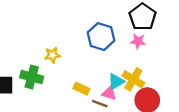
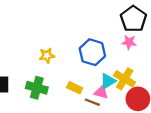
blue hexagon: (101, 37) -> (92, 52), moved
green cross: (32, 77) -> (37, 88), moved

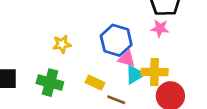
yellow cross: (125, 79) -> (155, 72), turned -30
pink triangle: (101, 92) -> (127, 59), moved

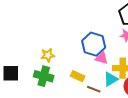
yellow star: (62, 44) -> (48, 55), moved
cyan triangle: (135, 75) -> (111, 79), moved

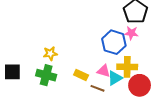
blue hexagon: (94, 44) -> (114, 42), moved
pink triangle: (102, 58) -> (104, 71), moved

